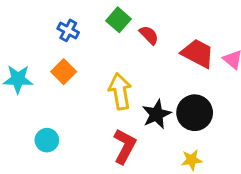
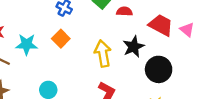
red semicircle: (149, 35) -> (124, 11), turned -42
black star: (157, 114) -> (134, 47), moved

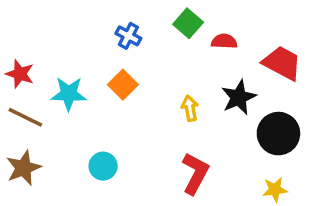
yellow arrow: (103, 53) -> (190, 108), size x0.6

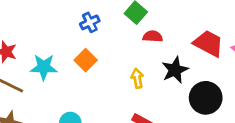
blue cross: (128, 36) -> (90, 22), turned 36
red semicircle: (224, 41) -> (153, 36), moved

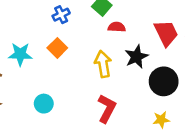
red trapezoid: (208, 43) -> (166, 33), turned 36
yellow arrow: (137, 78) -> (103, 64), size x1.5

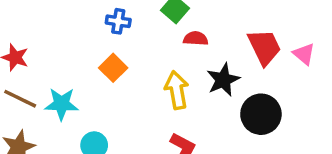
blue cross: (61, 15) -> (118, 21), turned 35
cyan star: (20, 54) -> (61, 104), moved

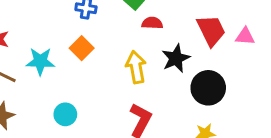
pink triangle: (304, 54) -> (245, 36), turned -36
cyan star: (61, 104) -> (40, 61), moved

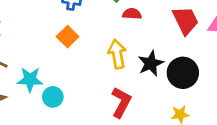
black star: (176, 58) -> (151, 63), moved
cyan star: (40, 61) -> (30, 79), moved

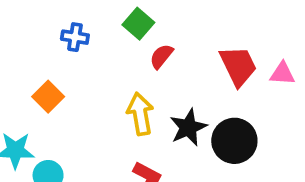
red semicircle: (132, 14) -> (161, 56), turned -54
orange square: (68, 37) -> (48, 97), moved

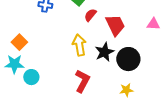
red trapezoid: (238, 66) -> (115, 25), moved
orange square: (48, 97) -> (19, 42), moved

